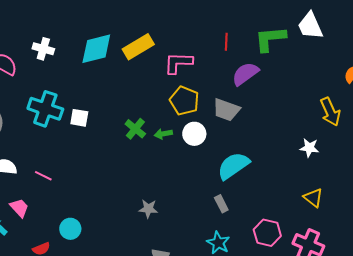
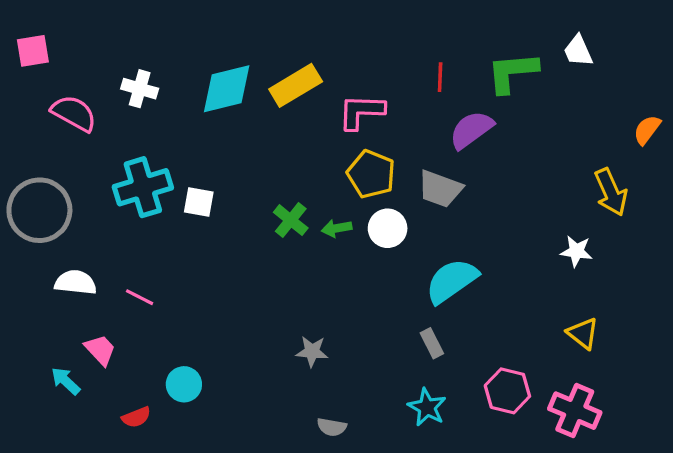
white trapezoid: (310, 26) -> (578, 51), size x0.7
cyan cross: (45, 109) -> (143, 187), turned -36

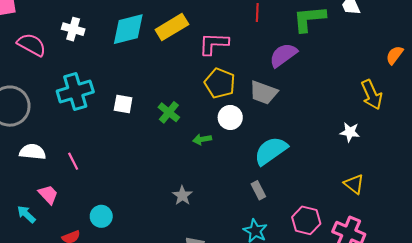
red line: (440, 77) -> (257, 12), moved
white square: (199, 202) -> (123, 104), moved
green arrow: (337, 228) -> (202, 139), moved
pink line: (140, 297) -> (73, 161), turned 36
gray star: (312, 351) -> (182, 196), turned 30

